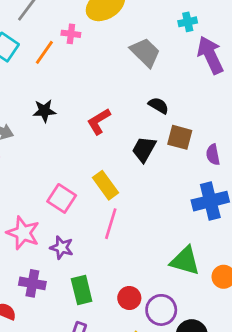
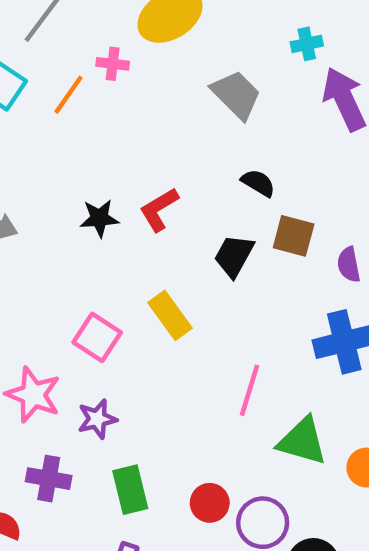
black star: (44, 111) -> (99, 218), moved
pink line: (111, 224) -> (249, 390), moved
purple star: (62, 248) -> (97, 419), turned -30

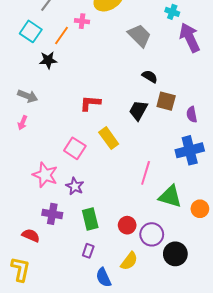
cyan cross: (307, 44) -> (172, 12), turned 32
red L-shape: (159, 209) -> (90, 103), moved, turned 35
black star: (99, 218) -> (48, 60), moved
purple star: (97, 419) -> (75, 186), turned -30

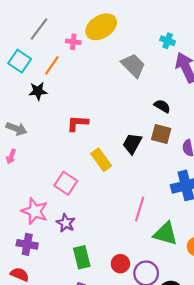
pink cross: (82, 21) -> (73, 42), moved
black semicircle: (150, 77) -> (162, 106), moved
red L-shape: (90, 103) -> (78, 123), moved
yellow rectangle: (109, 138) -> (101, 160), moved
purple cross: (52, 214) -> (27, 244), moved

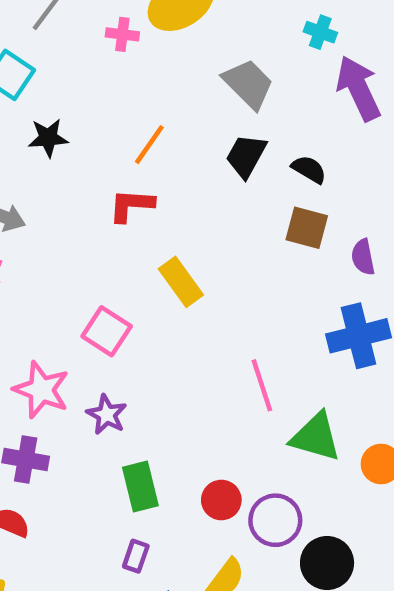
orange line: (52, 65) -> (149, 145), moved
black trapezoid: (132, 144) -> (246, 156), moved
pink line: (140, 209) -> (262, 385), turned -35

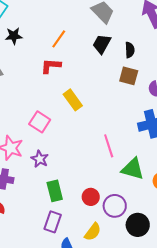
black semicircle: (309, 169) -> (130, 50), turned 56
purple rectangle: (136, 556) -> (53, 222), size x1.5

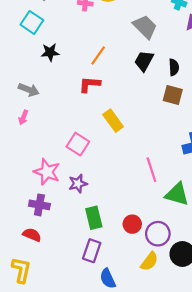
purple star: (40, 159) -> (78, 184), turned 30
yellow semicircle: (93, 232) -> (149, 261), moved

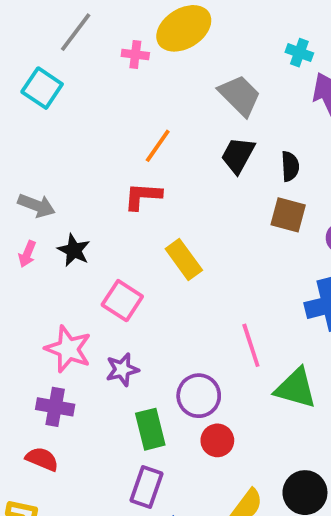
black star: (50, 52) -> (74, 250), moved, turned 30
purple circle: (158, 234) -> (199, 396), moved

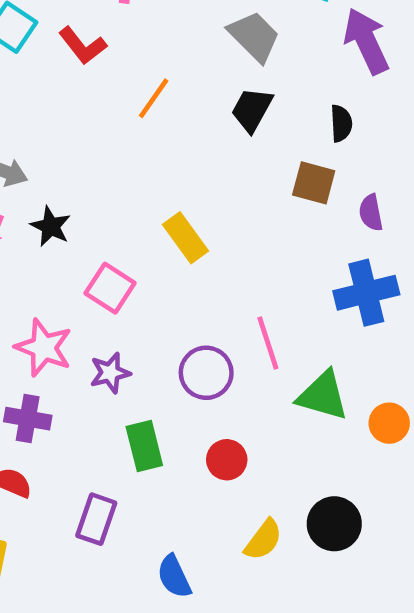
black semicircle: (290, 166) -> (341, 123), moved
red L-shape: (143, 196) -> (83, 46), moved, turned -132
purple circle: (199, 396) -> (206, 373), moved
purple rectangle: (147, 487) -> (96, 519), moved

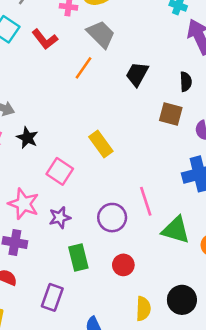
gray trapezoid: (254, 36) -> (101, 34), moved
yellow semicircle: (263, 540) -> (143, 309), turned -35

